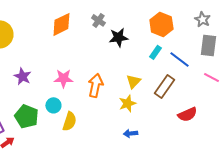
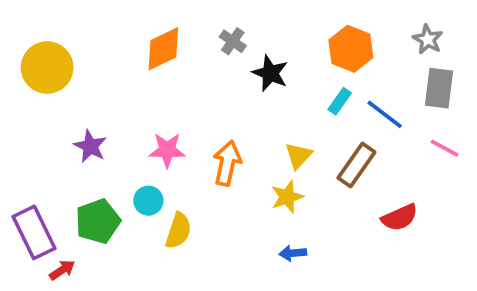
black star: (118, 37) -> (270, 73), turned 30
green pentagon: (26, 116) -> (98, 221), turned 30

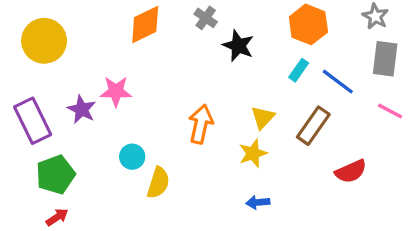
pink star: (167, 150) -> (116, 91), moved
green pentagon: (98, 221) -> (55, 175), moved
purple rectangle: (34, 232) -> (33, 121), moved

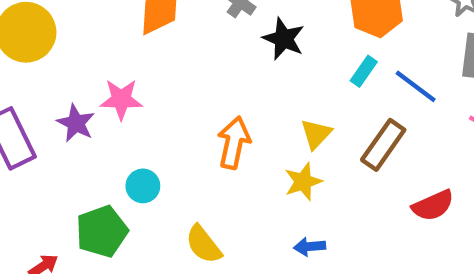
green pentagon: (55, 175) -> (102, 231), moved
yellow semicircle: (158, 183) -> (204, 244), moved, turned 124

